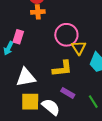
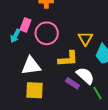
pink circle: (66, 35) -> (47, 33), moved
white semicircle: (51, 107) -> (85, 76), moved

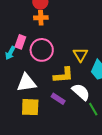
purple rectangle: (72, 83) -> (58, 99), moved

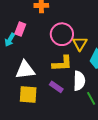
pink circle: (42, 50) -> (62, 34), moved
white semicircle: (81, 92) -> (79, 81), turned 48

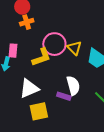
yellow L-shape: (62, 63) -> (41, 57), moved
white semicircle: (79, 81) -> (73, 86), moved

